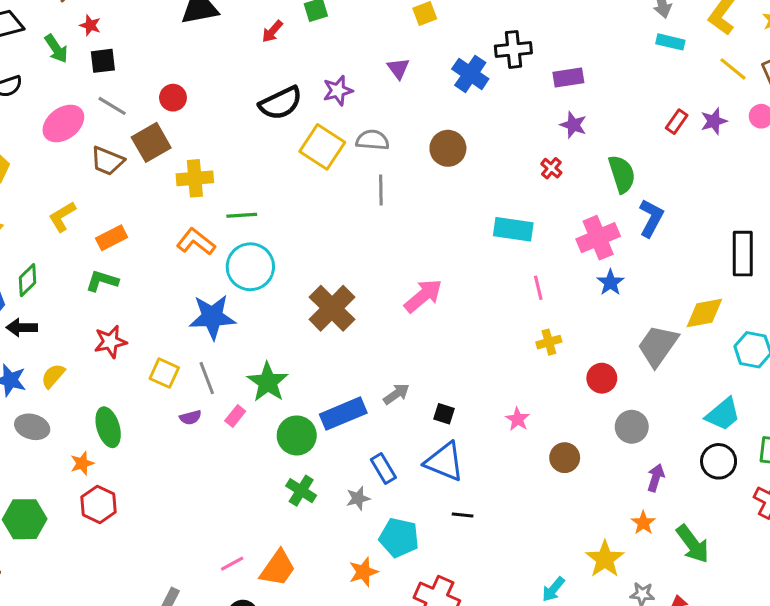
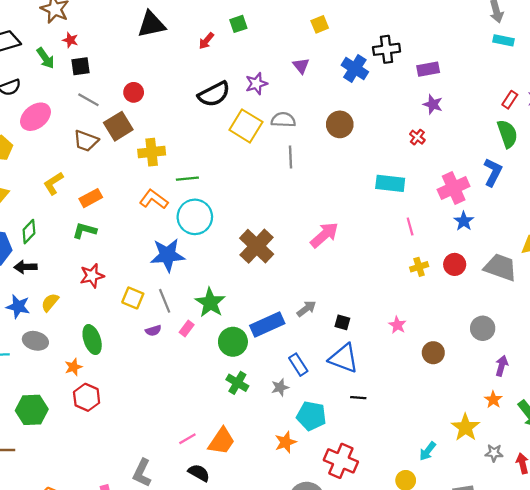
pink ellipse: (63, 123) -> (35, 117), moved
green semicircle: (622, 174) -> (507, 134), moved
gray trapezoid: (658, 346) -> (500, 267), turned 76
red circle: (602, 378) -> (455, 264), moved

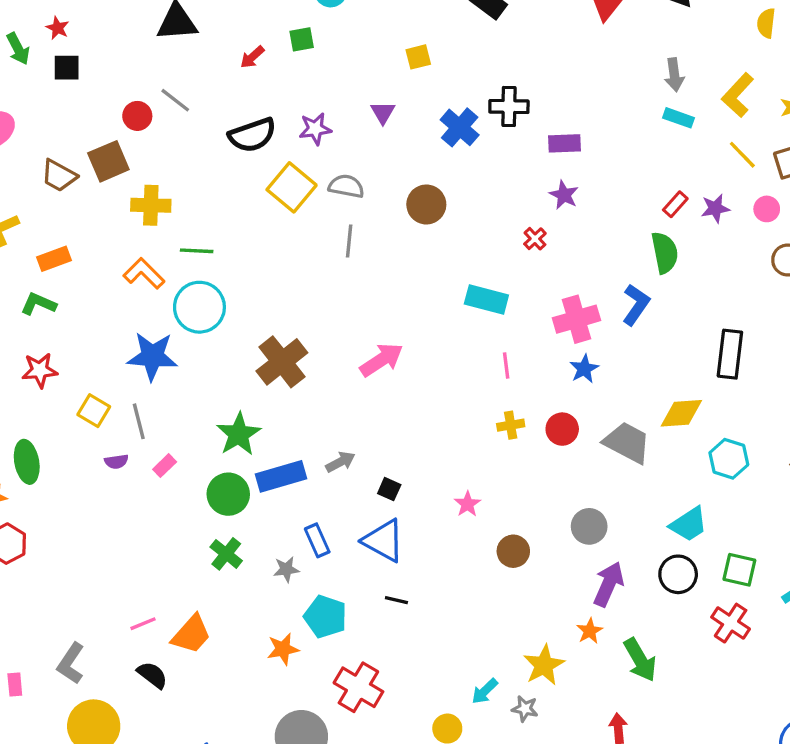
gray line: (88, 100) -> (175, 100), moved
green star: (210, 303) -> (239, 434), moved
purple arrow: (502, 366) -> (609, 584), size x1.5
gray star: (494, 453) -> (525, 709), moved

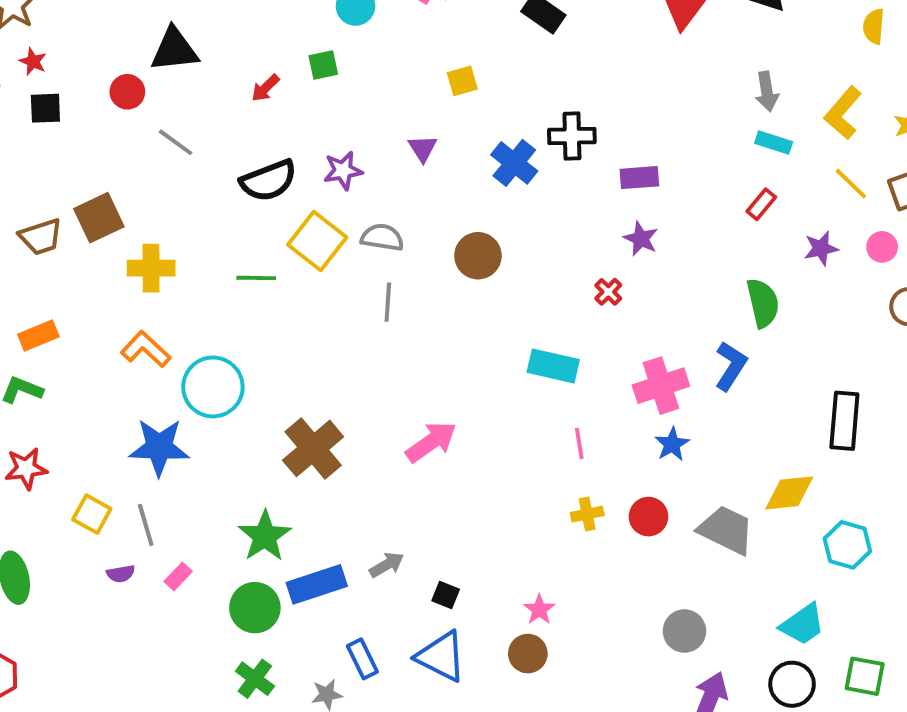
red circle: (137, 116) -> (127, 92), moved
brown trapezoid: (59, 176) -> (41, 237), turned -45
red rectangle: (675, 204) -> (761, 204), moved
green line: (197, 251) -> (256, 278), moved
brown circle: (513, 551) -> (528, 654), moved

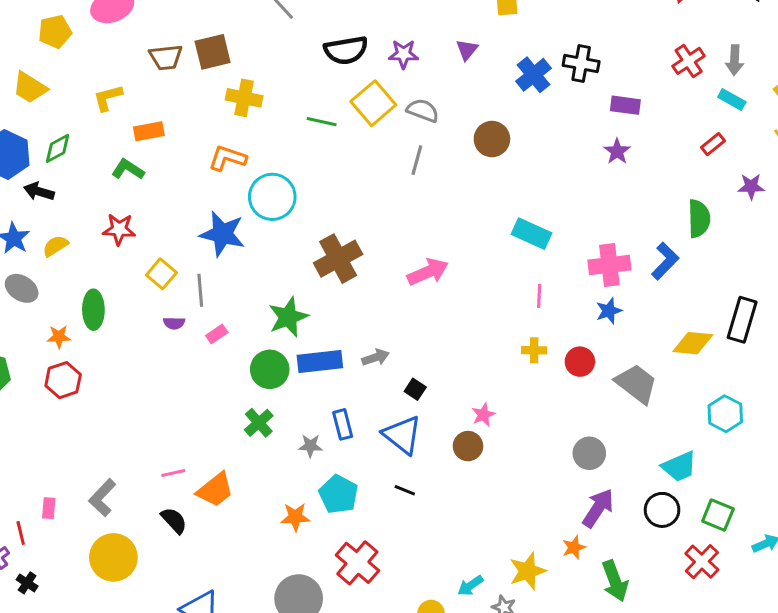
red cross: (608, 292) -> (689, 61), moved, size x1.5
orange L-shape: (146, 349) -> (227, 158), turned -36
yellow diamond: (789, 493) -> (693, 343), moved

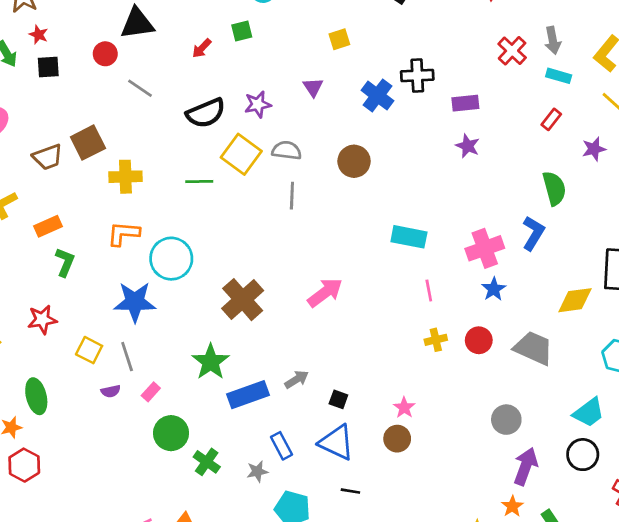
green L-shape: (128, 169) -> (65, 262), moved, turned 92
green circle: (270, 369) -> (171, 433), moved

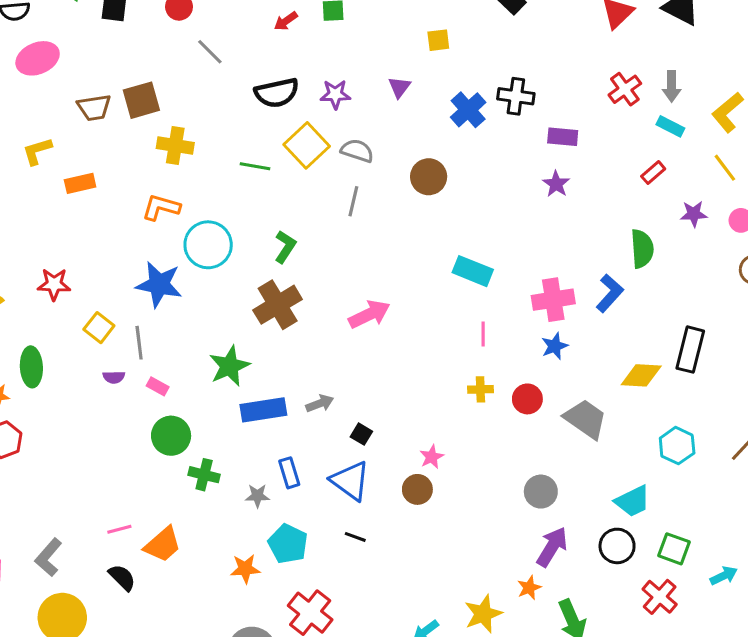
green L-shape: (65, 262) -> (285, 247), moved
pink rectangle: (151, 392) -> (158, 386), turned 66
green cross: (207, 462) -> (204, 475), turned -32

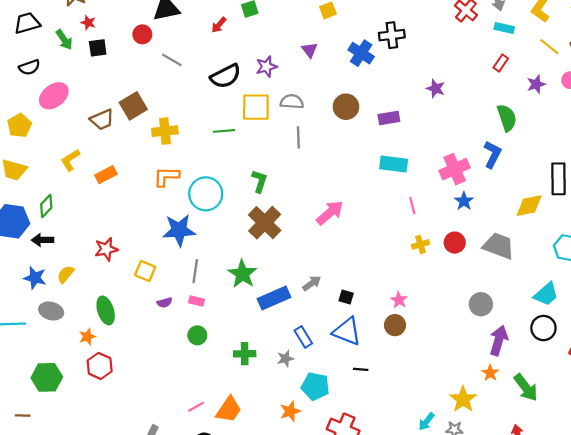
purple rectangle: (563, 137) -> (389, 118), moved
yellow square: (307, 145) -> (256, 107), turned -32
gray line: (139, 343) -> (195, 271), moved, turned 30
green circle: (171, 436) -> (197, 335), moved, size x0.7

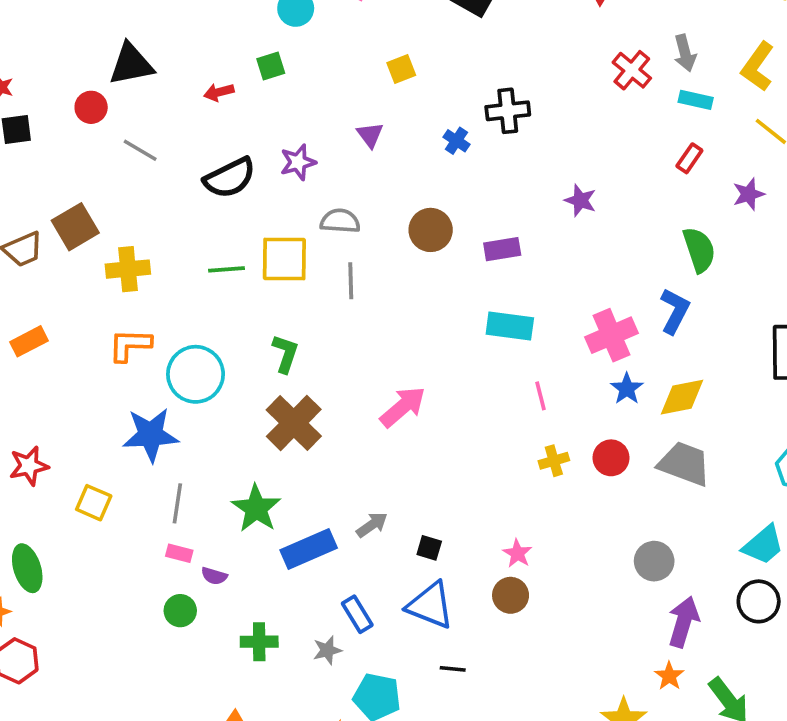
red arrow: (219, 25) -> (219, 92), turned 35
blue cross: (361, 53) -> (456, 141), size x0.6
yellow square: (256, 107) -> (284, 259), moved
yellow diamond: (529, 206) -> (682, 397), moved
purple semicircle: (164, 303) -> (214, 576), moved, turned 32

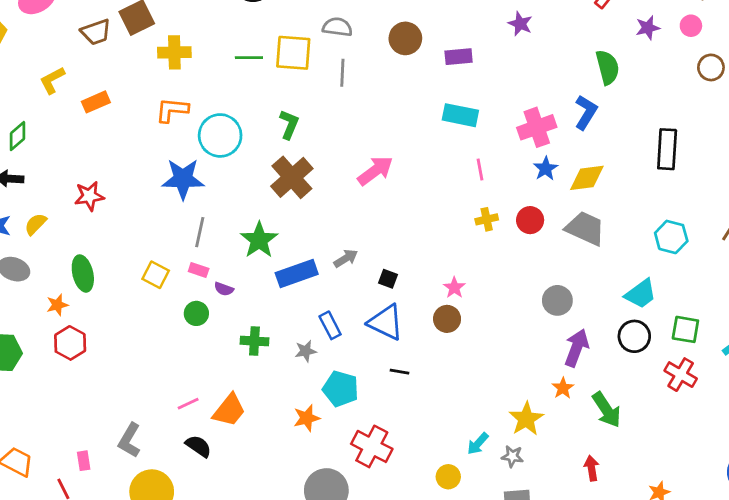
yellow square: (94, 503) -> (156, 275), moved

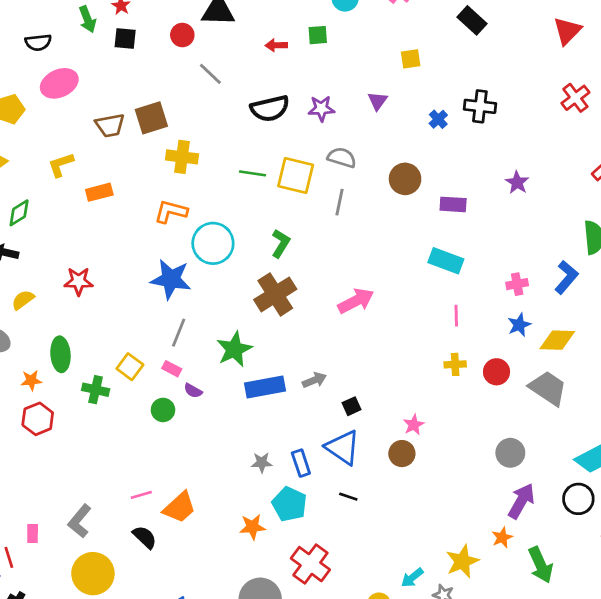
pink cross: (537, 127) -> (517, 284), size x0.6
black square: (388, 279) -> (352, 406), turned 36
blue rectangle: (330, 325) -> (301, 463), moved
green cross: (254, 341) -> (96, 390), moved

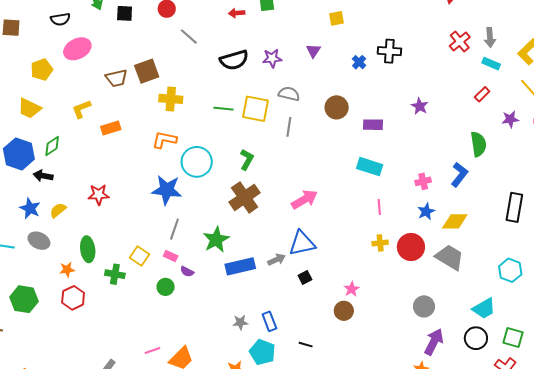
red circle: (497, 372) -> (411, 247), size x1.4
blue triangle: (343, 447) -> (302, 243), moved, turned -44

